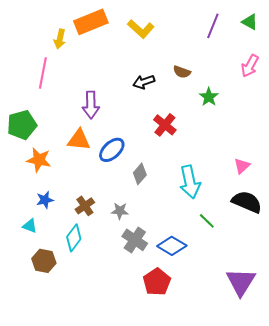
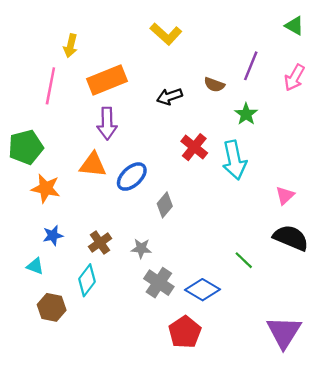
orange rectangle: (91, 22) -> (107, 80), moved
purple line: (213, 26) -> (251, 66), moved
cyan arrow: (190, 182) -> (234, 160), moved

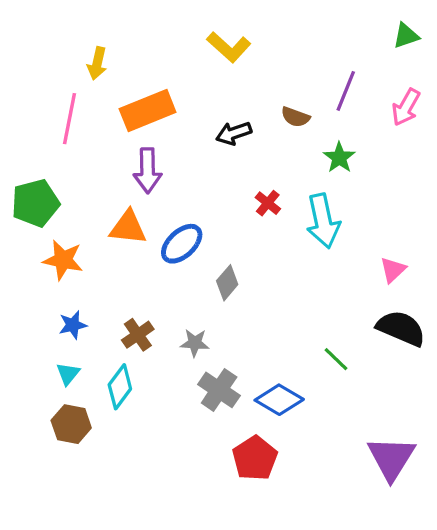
green triangle: (294, 26) -> (406, 36), turned -48
red cross: (194, 147) -> (268, 203), size x0.7
cyan triangle: (35, 266) -> (68, 374), moved, turned 48

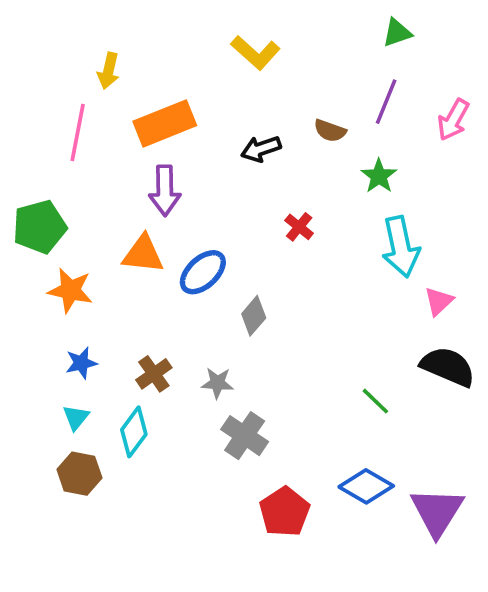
green triangle: (406, 36) -> (397, 33), moved
cyan arrow: (323, 221) -> (401, 247), moved
blue diamond: (279, 400) -> (366, 486), moved

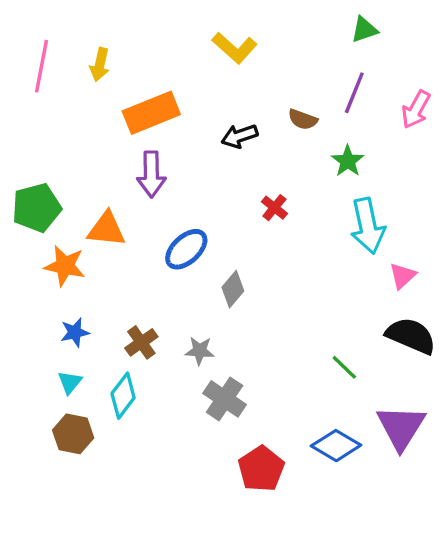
pink line: (78, 132) -> (42, 66), moved
orange triangle: (143, 254) -> (106, 229), moved
purple triangle: (437, 512) -> (401, 427), moved

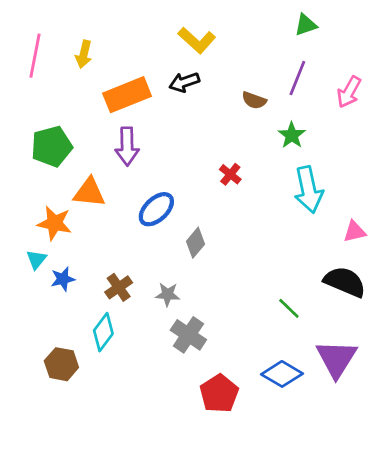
black arrow: (240, 136) -> (184, 82), moved
green pentagon: (37, 208) -> (52, 146), moved
pink triangle: (403, 276) -> (355, 232), moved, turned 30
cyan triangle: (70, 382) -> (36, 259), moved

